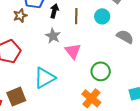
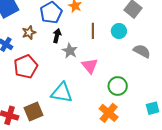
black arrow: (54, 11) -> (57, 36), moved
brown star: (20, 16) -> (29, 33), moved
cyan triangle: (45, 78) -> (62, 93), turned 40

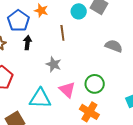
cyan circle: (119, 31) -> (79, 11), moved
gray star: (70, 51) -> (54, 64), moved
pink triangle: (90, 66) -> (67, 90), moved

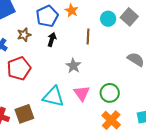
orange cross: (89, 112) -> (111, 120), moved

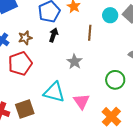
brown star: (24, 35) -> (25, 38), moved
pink triangle: (82, 93) -> (81, 101), moved
green circle: (110, 93) -> (115, 80), moved

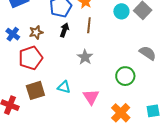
brown line: (90, 33) -> (89, 25), moved
cyan triangle: (54, 92) -> (64, 87), size x0.6
brown square: (25, 109) -> (35, 90), moved

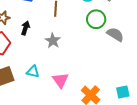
black arrow: (64, 30) -> (25, 28), moved
green circle: (125, 76) -> (96, 19), moved

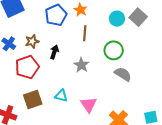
green circle: (96, 19) -> (114, 50), moved
gray semicircle: (115, 34) -> (123, 74), moved

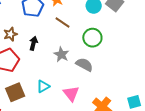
brown line: (85, 33) -> (63, 22), turned -56
gray semicircle: (123, 74) -> (84, 65), moved
cyan triangle: (61, 96) -> (43, 86), turned -40

